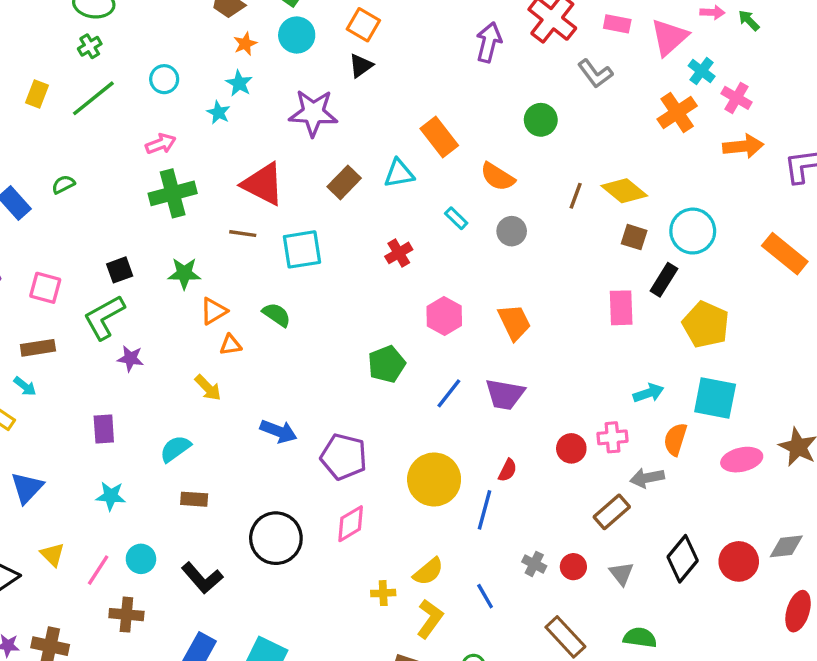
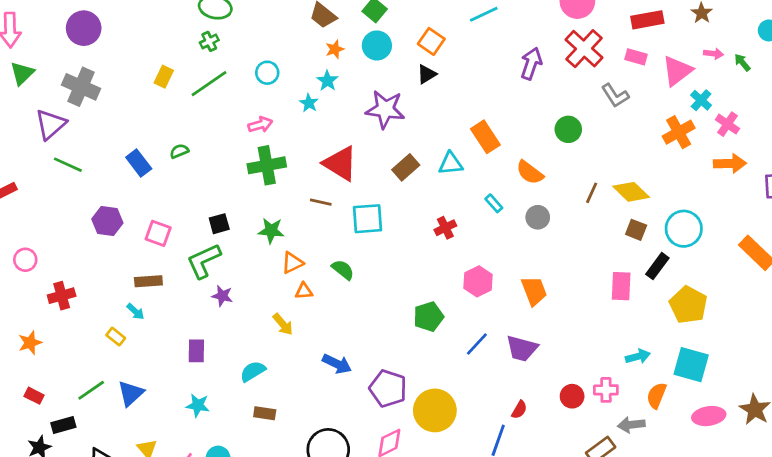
yellow circle: (434, 479) -> (435, 410), moved

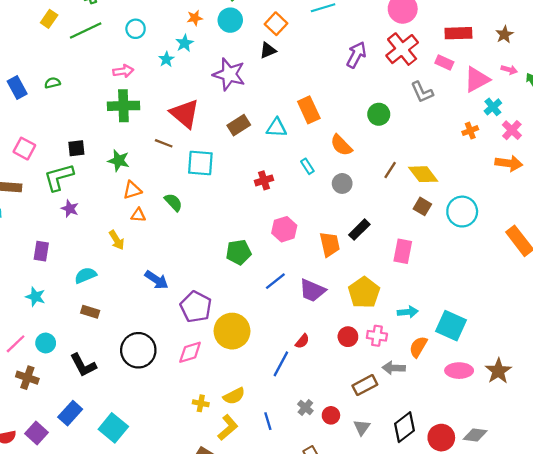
orange cross: (679, 132) -> (470, 131), size x0.6
black rectangle: (657, 266) -> (359, 230), moved
yellow pentagon: (688, 305) -> (364, 293), moved

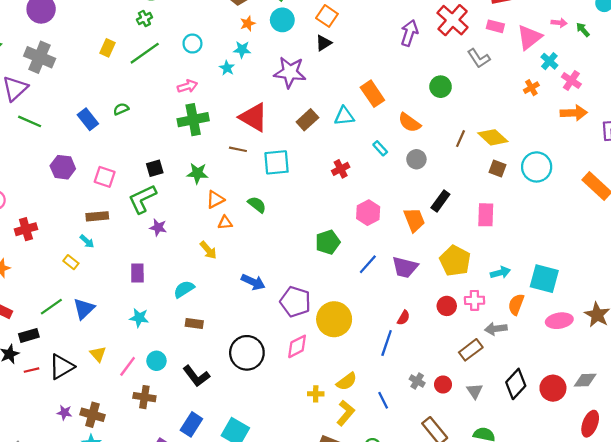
cyan star: (185, 43) -> (242, 49), turned -30

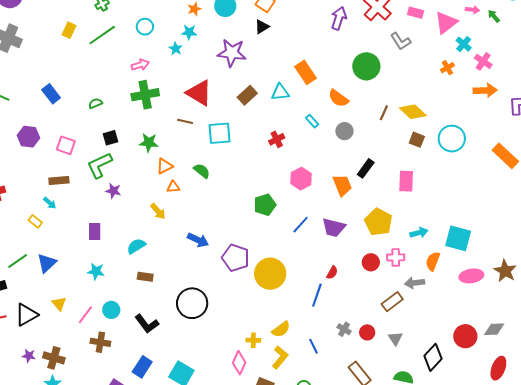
green circle: (441, 87) -> (366, 66), size x1.4
green semicircle: (121, 109) -> (95, 103), moved
pink diamond: (297, 346) -> (239, 363), moved, turned -40
black diamond: (516, 384) -> (433, 357), moved

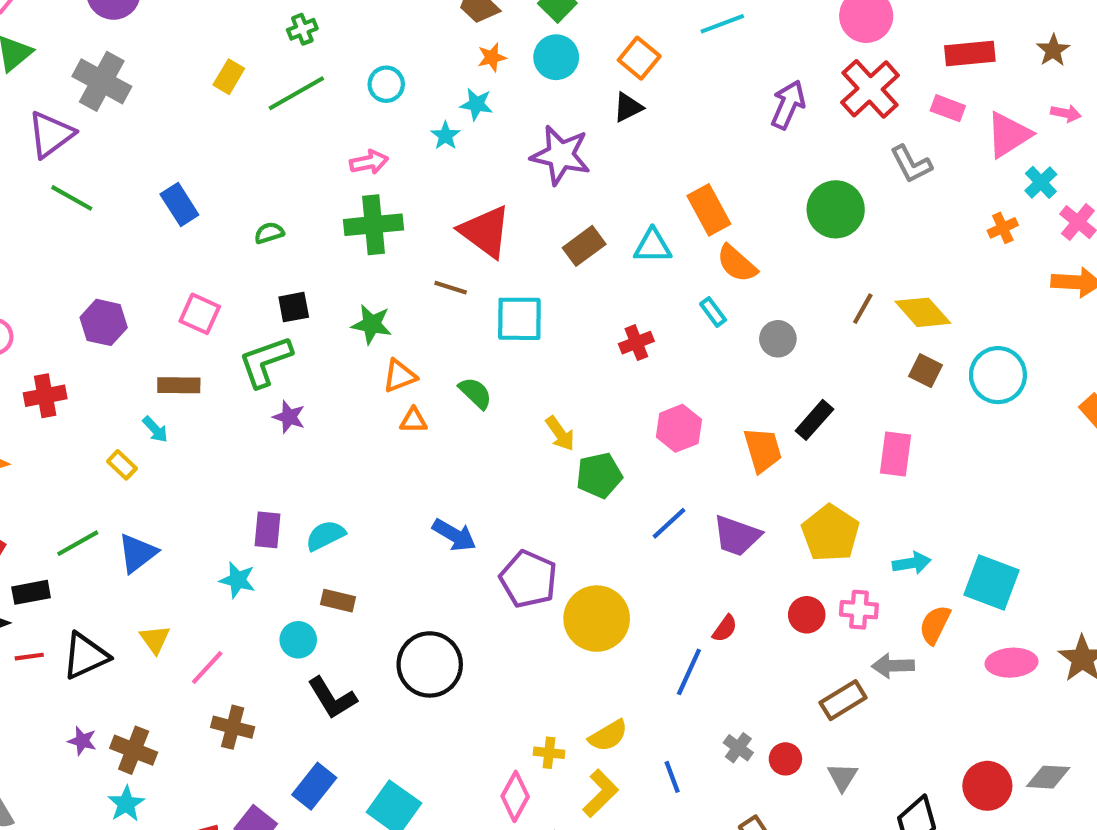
orange semicircle: (338, 98) -> (737, 264), moved
purple hexagon: (28, 137) -> (104, 322), moved
yellow arrow: (158, 211) -> (560, 433), moved
purple rectangle: (95, 231) -> (268, 530), moved
cyan circle: (111, 310) -> (298, 640), moved

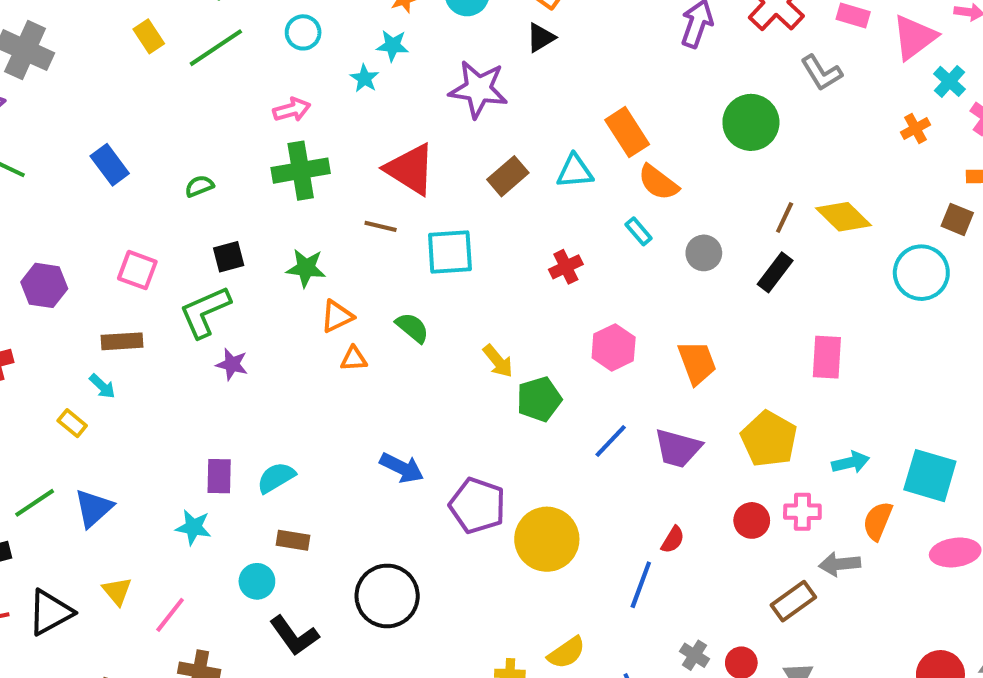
yellow rectangle: (229, 77) -> (149, 36), turned -60
brown square: (926, 371) -> (957, 219), moved
black rectangle: (814, 420) -> (775, 272), moved

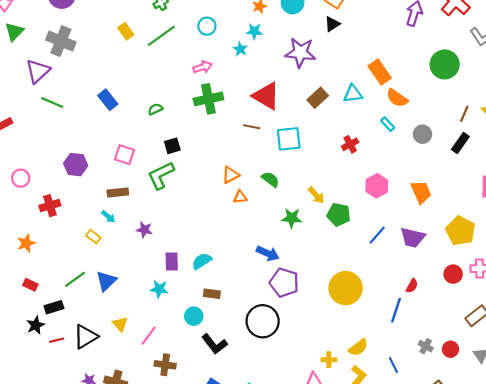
green star: (306, 268) -> (292, 218), moved
purple star: (232, 364) -> (144, 230), moved
green pentagon: (539, 399) -> (339, 215), turned 30
purple pentagon: (477, 506) -> (284, 283), moved

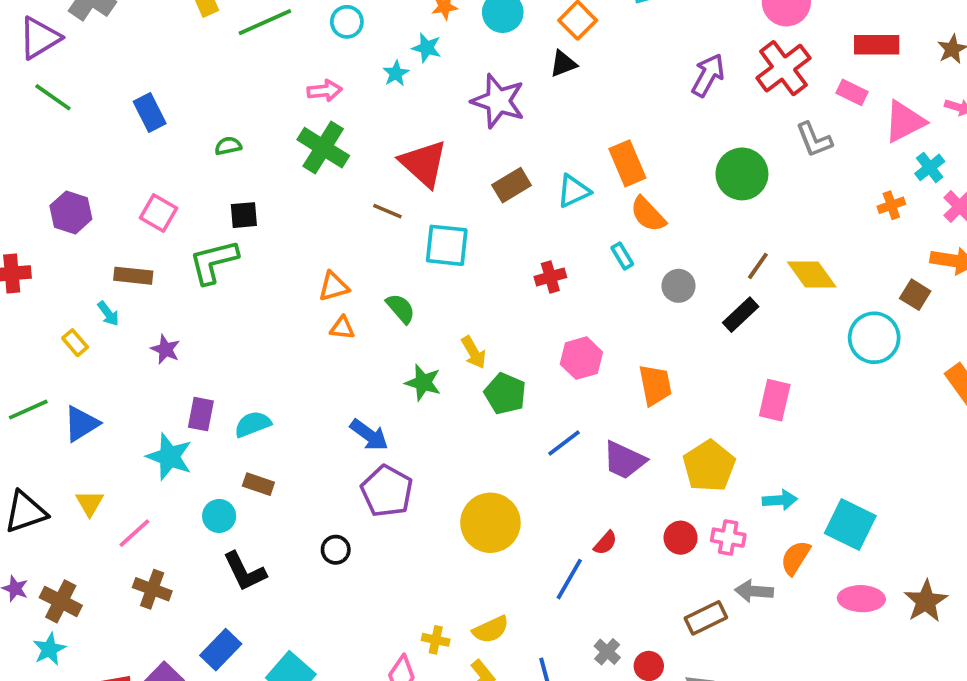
cyan triangle: (353, 94) -> (573, 191), turned -30
green cross: (208, 99) -> (323, 148), turned 32
cyan star: (159, 289) -> (169, 457), size x1.4
black circle: (263, 321) -> (336, 550), size x0.5

